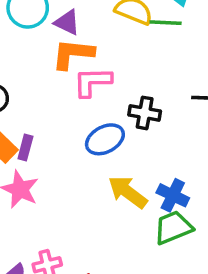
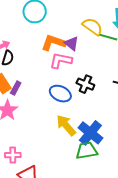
purple triangle: (67, 22) -> (72, 43), moved
blue ellipse: (105, 139) -> (60, 94), turned 40
blue cross: (173, 195) -> (90, 133), size x1.4

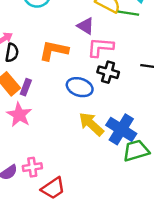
orange L-shape: (54, 43) -> (54, 51), moved
pink L-shape: (61, 60) -> (100, 47), moved
green trapezoid: (87, 151) -> (136, 151), moved

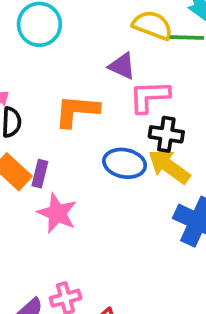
pink star: (19, 115) -> (57, 213), moved
yellow arrow: (91, 124) -> (169, 166), moved

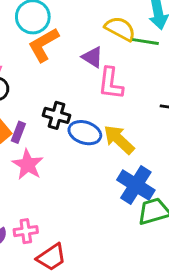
pink L-shape: (149, 97) -> (111, 83), turned -88
orange L-shape: (77, 111) -> (44, 45), moved, turned -42
black cross: (166, 134) -> (56, 115), moved

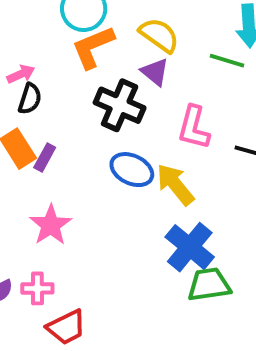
yellow semicircle: (120, 29) -> (159, 35), moved
pink L-shape: (111, 83) -> (194, 128), moved
black cross: (56, 115) -> (120, 105), moved, size x1.4
pink star: (28, 165) -> (51, 225), moved

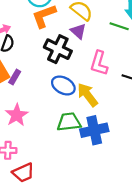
blue cross: (190, 247) -> (94, 130), turned 36
green trapezoid: (209, 285) -> (69, 122), moved

